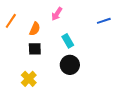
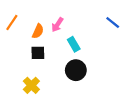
pink arrow: (57, 14) -> (57, 25), moved
blue line: (104, 21) -> (113, 23), turned 56

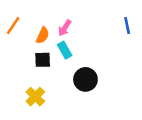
blue line: (113, 23) -> (127, 26), turned 40
cyan rectangle: (74, 44) -> (65, 50), moved

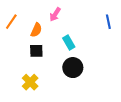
pink arrow: (65, 28) -> (55, 14), moved
cyan rectangle: (65, 50) -> (69, 43), moved

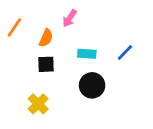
blue line: (108, 22) -> (125, 52), moved, turned 56
cyan rectangle: (69, 43) -> (87, 54), turned -56

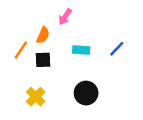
orange line: (14, 27) -> (21, 50), moved
black circle: (92, 85) -> (86, 93), moved

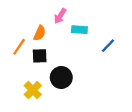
cyan rectangle: (81, 50) -> (79, 30), moved
black circle: (86, 93) -> (61, 77), moved

